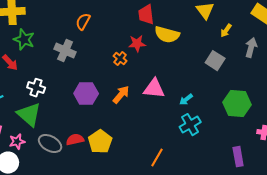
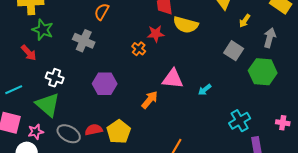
orange arrow: (121, 95) -> (150, 100), moved
green hexagon: (237, 104) -> (263, 72), moved
cyan cross: (190, 125) -> (240, 121), moved

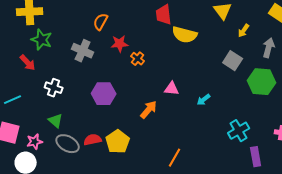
red star: (156, 34) -> (120, 44), moved
pink triangle: (173, 79) -> (172, 89), size x0.7
green triangle: (48, 105) -> (56, 121), moved, size x0.6

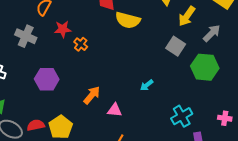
yellow arrow: (244, 31) -> (187, 16), size x1.5
gray arrow: (269, 48) -> (212, 33), turned 30
pink triangle: (172, 89) -> (115, 110), moved

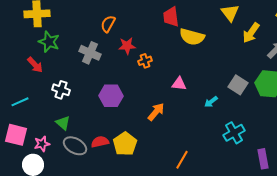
orange cross: (81, 44) -> (145, 61), turned 32
gray square: (176, 46) -> (238, 85), moved
pink triangle: (115, 110) -> (179, 84), moved
cyan cross: (182, 116) -> (234, 133), moved

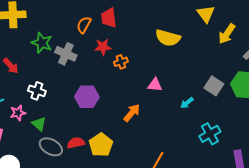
red trapezoid: (171, 17) -> (109, 18), moved
green star: (49, 42) -> (42, 43), moved
pink star: (42, 144) -> (18, 113), moved

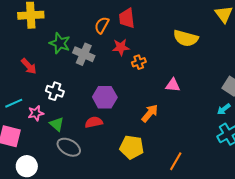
cyan arrow: (187, 103) -> (224, 109), moved
red semicircle: (76, 143) -> (94, 122), moved
yellow pentagon: (101, 145) -> (132, 147), moved, turned -30

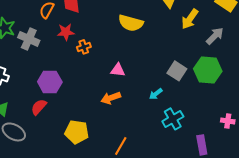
cyan arrow: (224, 109) -> (156, 94), moved
orange arrow: (150, 113) -> (111, 98), moved, turned -150
red semicircle: (94, 122) -> (39, 107), turned -36

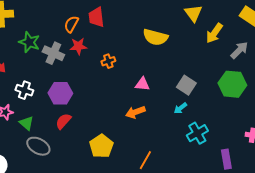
red star: (66, 32) -> (78, 46), moved
gray square: (177, 71) -> (186, 85), moved
purple hexagon: (50, 82) -> (60, 93), moved
yellow pentagon: (77, 132) -> (101, 146), turned 30

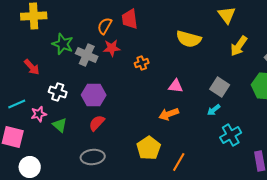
yellow arrow: (214, 33) -> (239, 46), moved
gray ellipse: (38, 146) -> (93, 157), moved, turned -35
yellow pentagon: (101, 146) -> (149, 148), moved

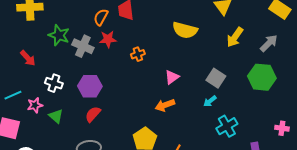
pink triangle: (176, 86) -> (172, 77), turned -42

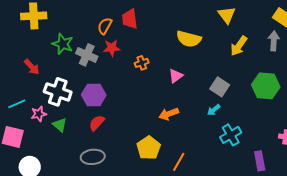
gray arrow: (269, 43) -> (274, 41), moved, turned -42
pink triangle: (172, 77) -> (176, 76), moved
white cross: (54, 83) -> (58, 92), size x1.5

